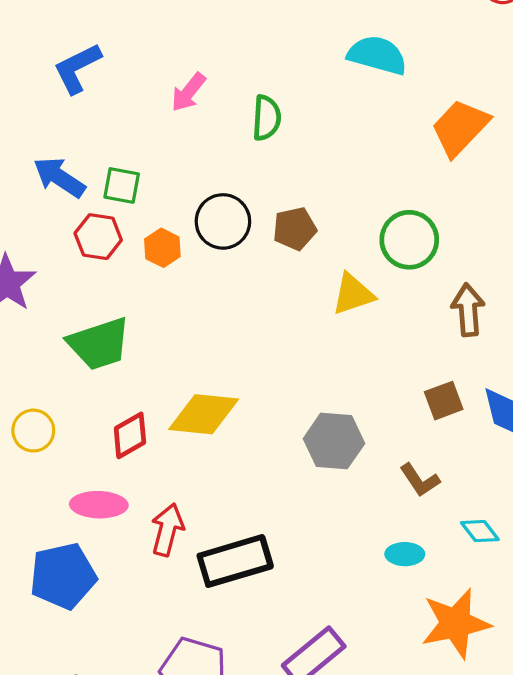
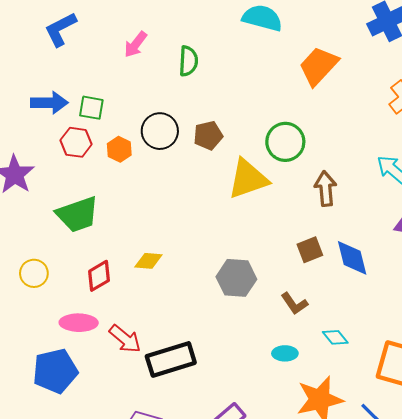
blue arrow: (59, 177) -> (49, 103), turned 147
yellow triangle: (353, 294) -> (248, 179), size x1.4
yellow diamond: (204, 414) -> (148, 261), size x0.6
red arrow: (167, 530) -> (125, 339), turned 116

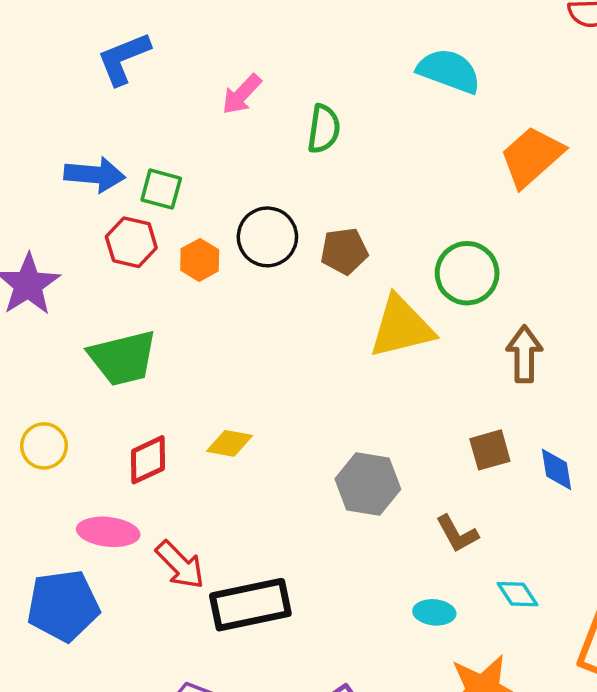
blue diamond: (352, 258) -> (557, 469), size x0.7

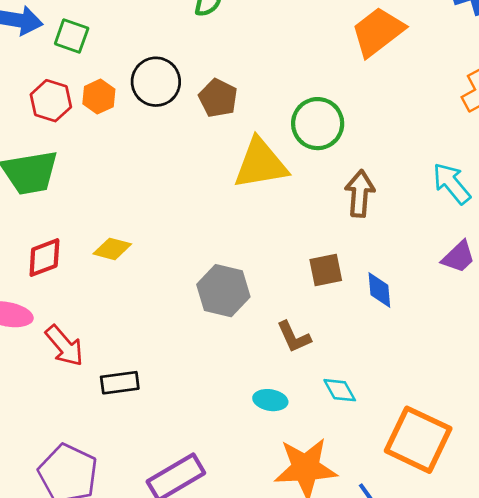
red hexagon: (131, 242) -> (51, 101), moved
brown pentagon: (344, 251) -> (218, 98), turned 30
black rectangle: (250, 605) -> (120, 383), size x0.6

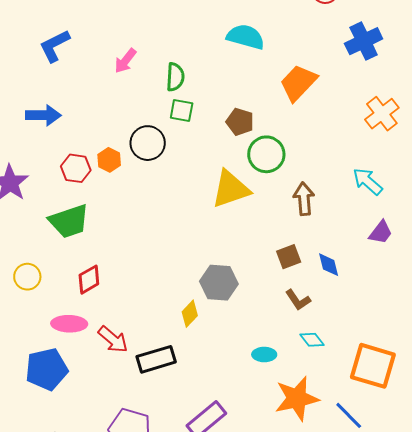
green square: (72, 36) -> (182, 111), moved
brown pentagon: (218, 98) -> (240, 122), moved
yellow diamond: (112, 249) -> (190, 314), moved, turned -52
brown L-shape: (294, 337) -> (298, 300), moved
black rectangle: (120, 383) -> (156, 359), size x1.4

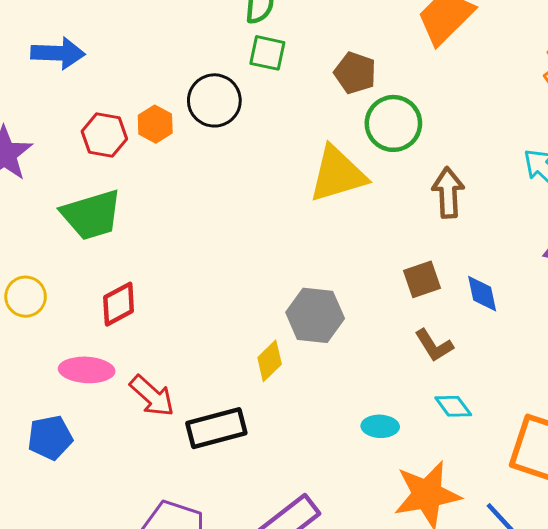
blue pentagon: (47, 369) -> (50, 438), size x0.7

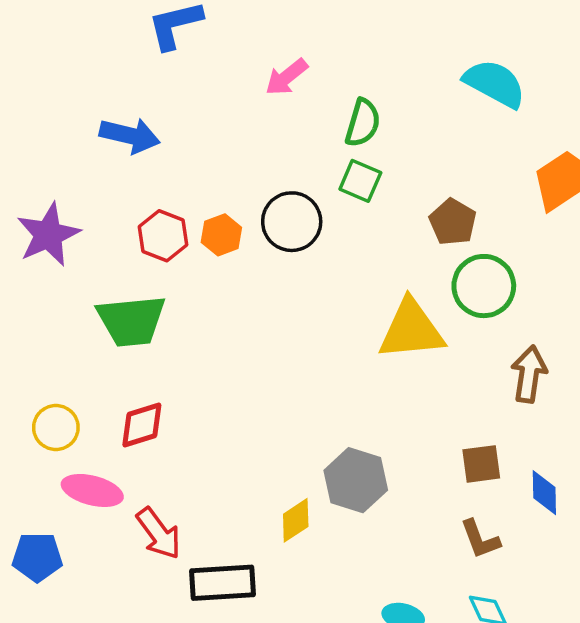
yellow circle: (26, 297) -> (56, 428), moved

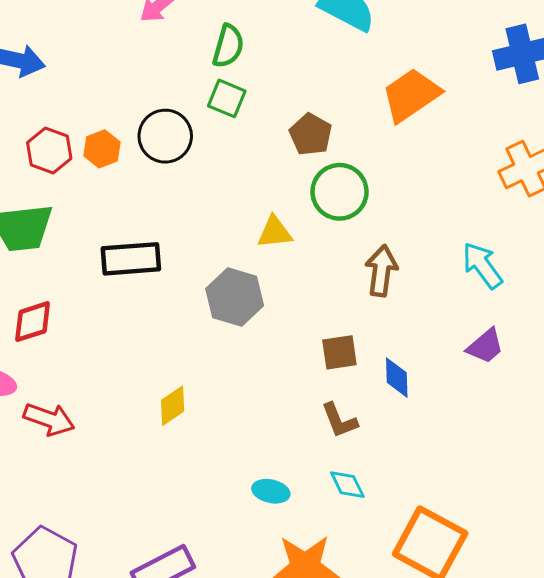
yellow triangle: (411, 330) -> (275, 232), size x0.6
gray hexagon: (356, 480) -> (235, 297), moved
red arrow: (159, 533) -> (49, 419), turned -33
black rectangle: (222, 583) -> (131, 259), moved

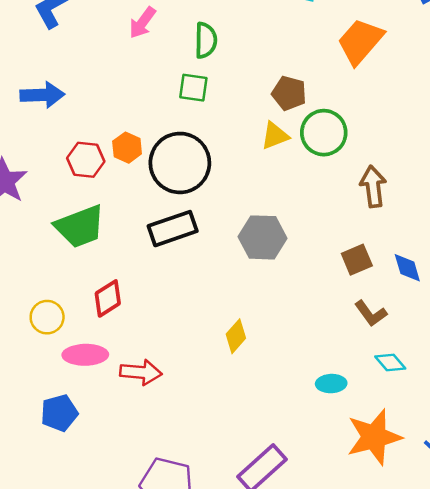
green square: (227, 98) -> (193, 88), moved
black circle: (165, 136) -> (180, 163), moved, size x1.4
yellow triangle: (275, 232) -> (275, 136), moved

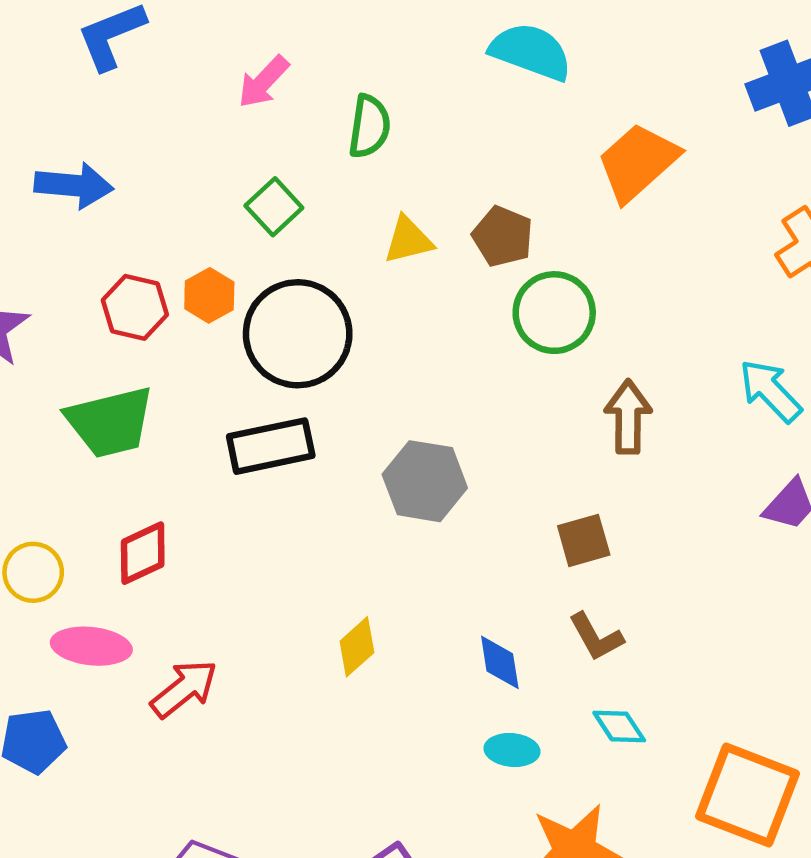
green square: (193, 88) -> (274, 207), moved, turned 32
yellow triangle: (275, 136) -> (408, 240), moved
blue diamond: (407, 268) -> (500, 662), moved
red arrow: (141, 372) -> (184, 689), turned -51

